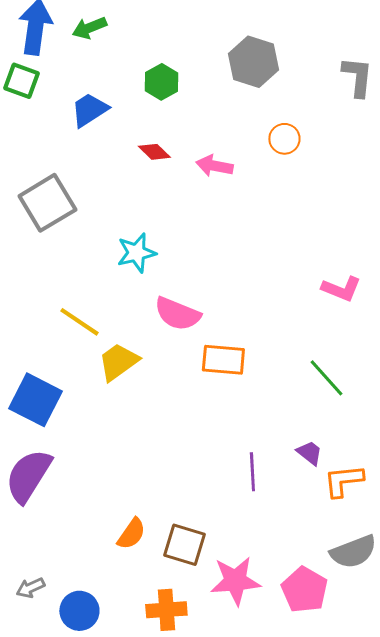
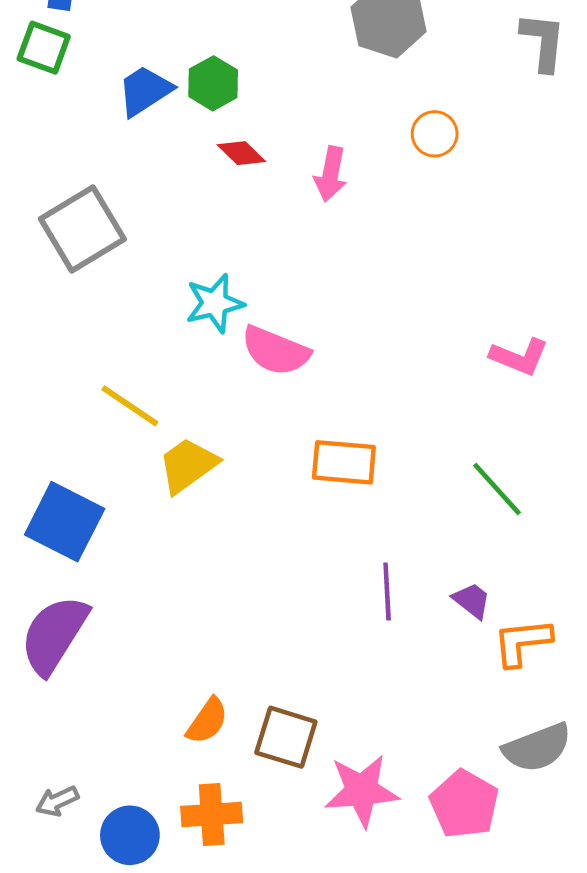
green hexagon: (161, 82) -> (213, 83), moved
pink arrow: (214, 166) -> (331, 174), turned -90
pink semicircle: (177, 314) -> (276, 351), moved
purple line: (252, 472) -> (387, 592), moved
orange cross: (166, 610) -> (212, 815), moved

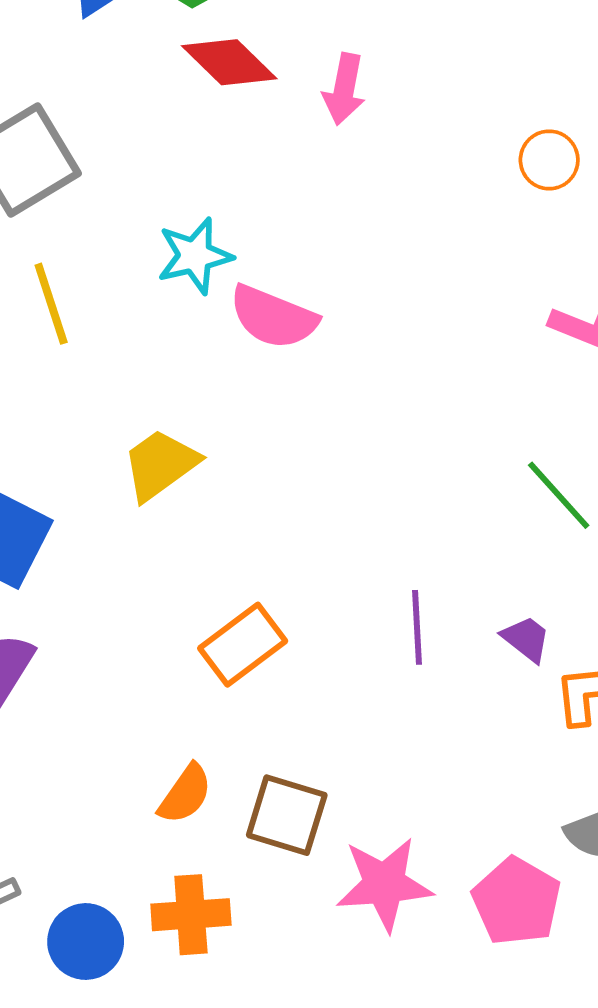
orange circle: (435, 134) -> (549, 160), moved
red diamond: (241, 153) -> (229, 62), size x1.5
yellow line: (130, 406) -> (51, 304), moved, turned 38
orange rectangle: (344, 462) -> (243, 645), moved, turned -42

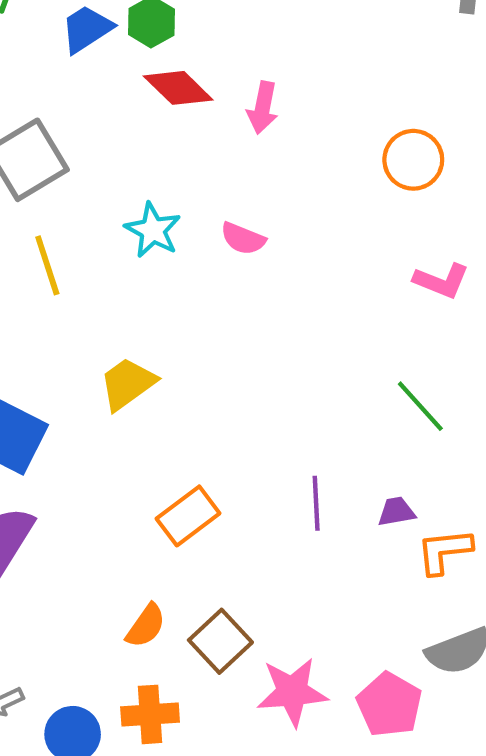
orange circle: (549, 160) -> (413, 160), size x1.4
cyan star: (195, 256) -> (153, 230), turned -30
pink semicircle: (273, 317) -> (243, 239), moved, size x0.7
purple trapezoid: (526, 639) -> (396, 512), turned -48
brown square: (287, 815) -> (220, 641), turned 30

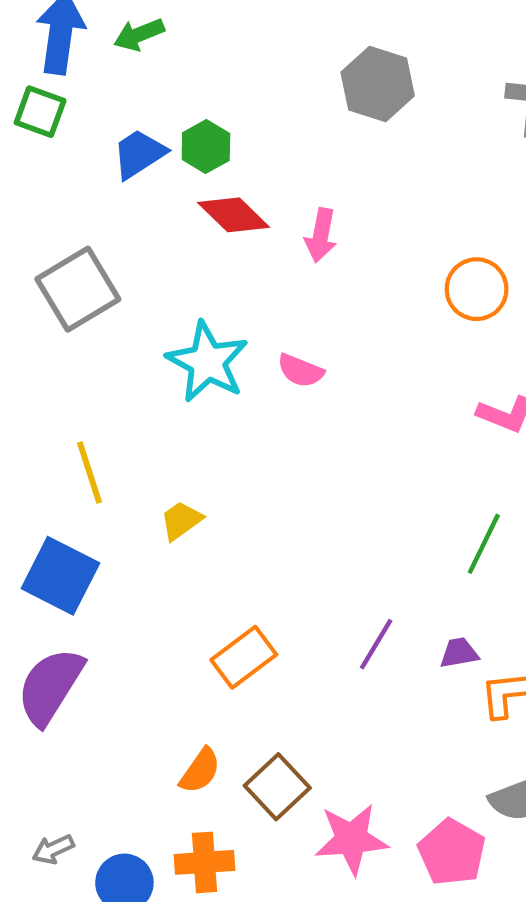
cyan star: (153, 230) -> (207, 362), size x1.4
yellow line: (47, 265) -> (90, 472), moved
yellow trapezoid: (128, 384) -> (181, 520), size x0.7
green line: (420, 406) -> (484, 544), turned 68
purple line: (316, 503) -> (376, 644), turned 34

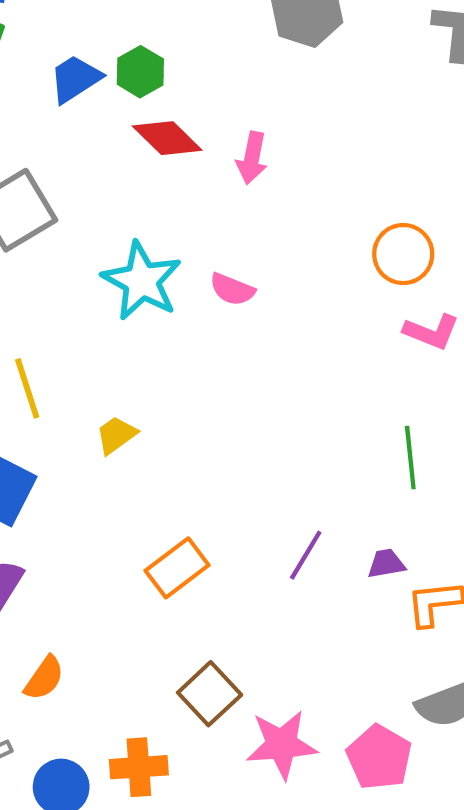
orange circle: (477, 289) -> (403, 254), moved
green line: (484, 544) -> (410, 458), turned -32
orange semicircle: (200, 771) -> (44, 678), moved

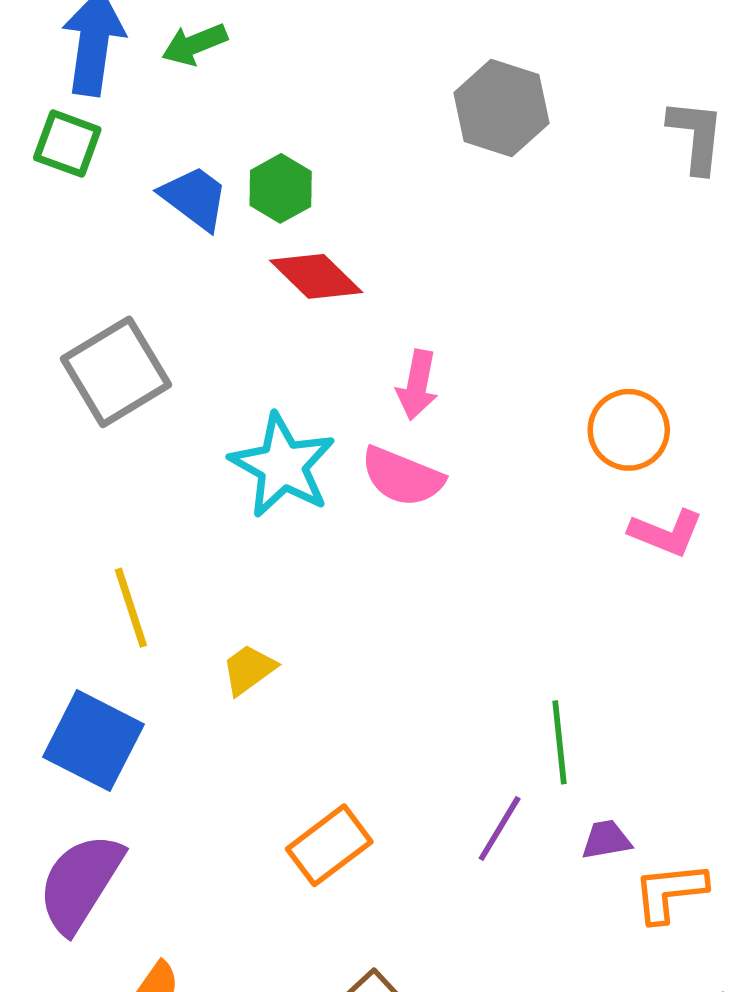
blue trapezoid: (75, 79) -> (195, 198), turned 70
pink arrow: (252, 158) -> (417, 385), moved
pink semicircle: (232, 289) -> (402, 477), size x1.4
green line: (410, 458) -> (559, 742), moved

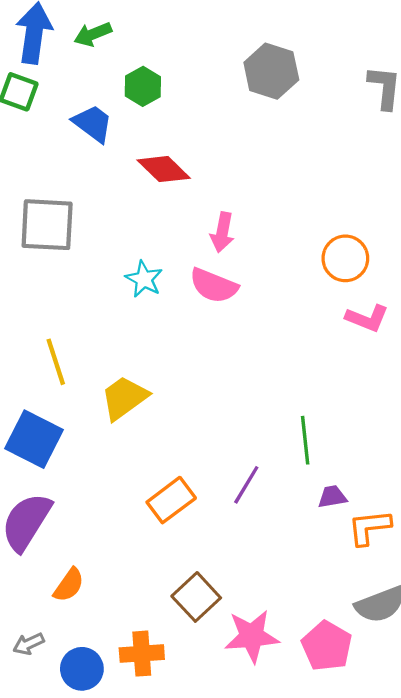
green hexagon: (281, 188) -> (143, 86), moved
gray square: (116, 372) -> (47, 225), turned 34
cyan star: (282, 465) -> (144, 279), size x0.6
yellow trapezoid: (249, 669) -> (124, 398), size x1.5
purple line: (500, 828) -> (246, 485), moved

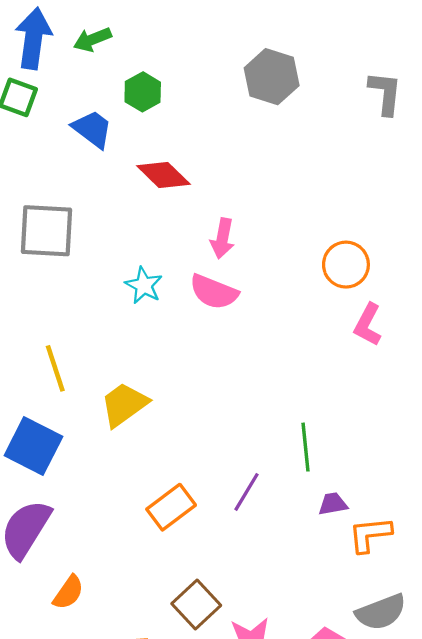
pink L-shape: (367, 318) -> (368, 325), turned 96

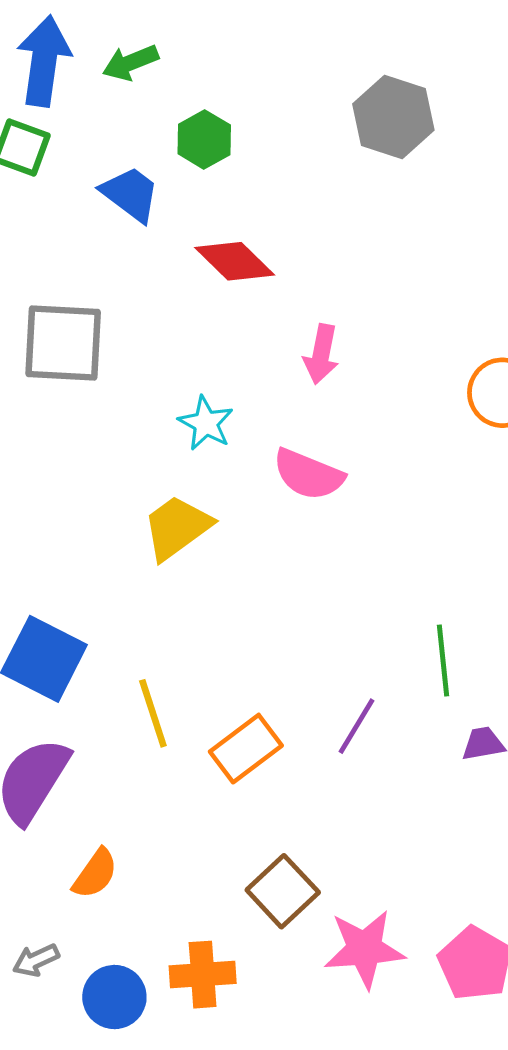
pink semicircle: (214, 292) -> (308, 474), moved
yellow line: (55, 368) -> (153, 713), moved
yellow trapezoid: (124, 404) -> (177, 527), moved

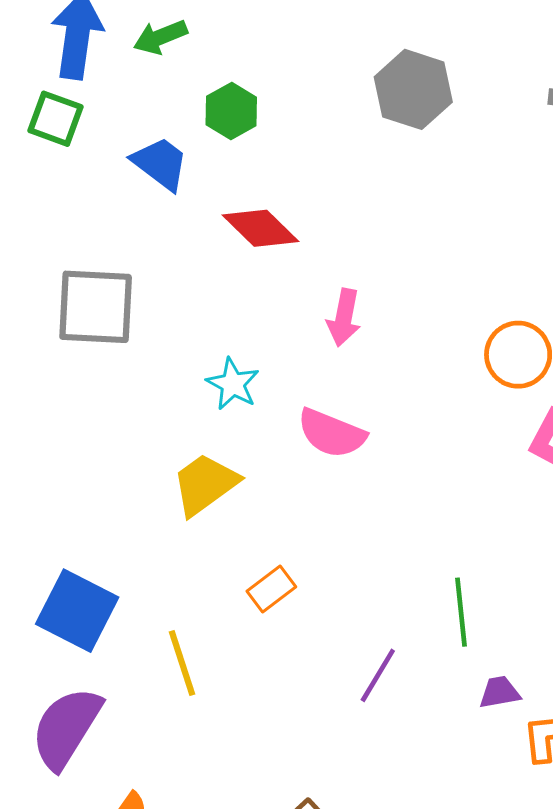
orange rectangle: (246, 749) -> (271, 589), moved, size x0.7

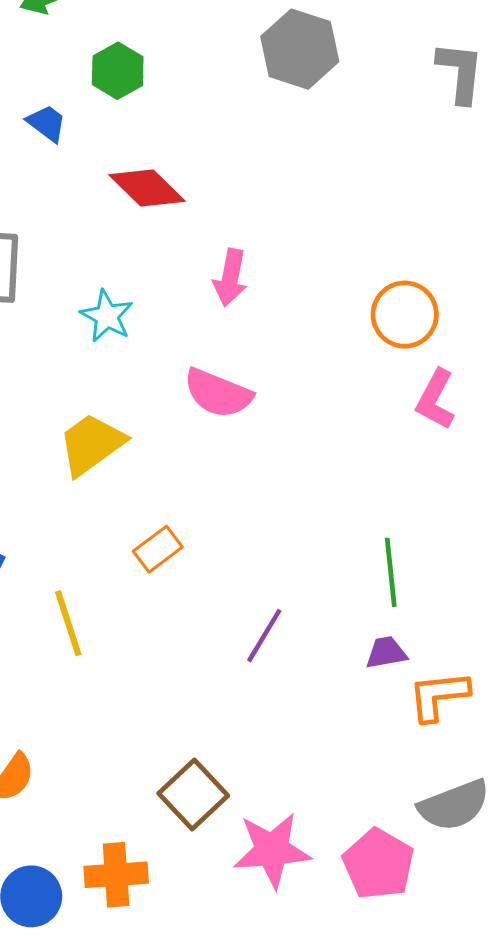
blue trapezoid: (160, 163) -> (47, 123), size x0.7
cyan star: (233, 384) -> (107, 316), moved
green line: (461, 612) -> (391, 572), moved

